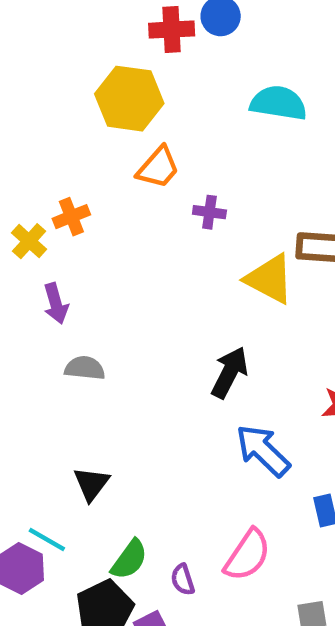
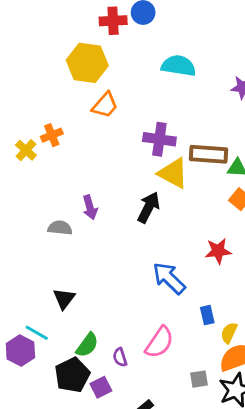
purple cross: (209, 212) -> (159, 139), moved, size x1.6
purple arrow: (56, 303) -> (90, 207), moved
black arrow: (229, 372) -> (149, 207), moved

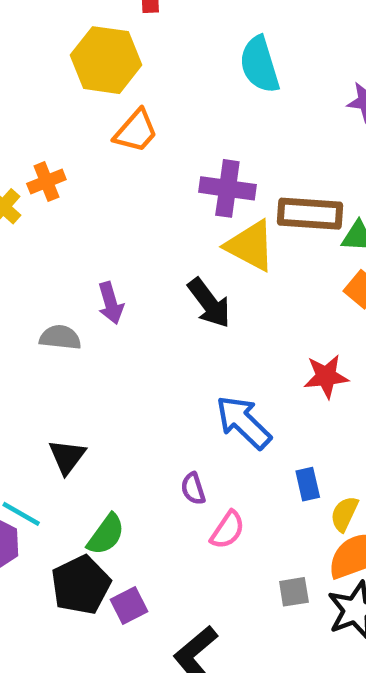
cyan semicircle: (179, 66) -> (260, 65), turned -116
black arrow: (149, 207) -> (209, 303), turned 116
pink semicircle: (159, 342) -> (227, 530), size x0.7
purple semicircle: (120, 357) -> (193, 489), moved

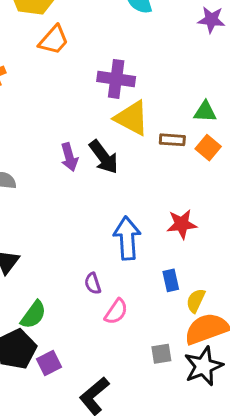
brown rectangle: (310, 214) -> (172, 140), moved, size x0.6
purple arrow: (111, 303) -> (69, 157), moved
red star: (326, 376) -> (182, 224), moved
blue arrow: (244, 422) -> (127, 238), turned 42

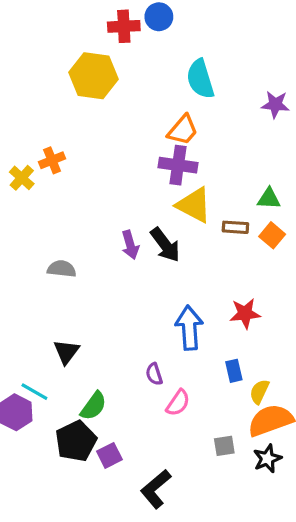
orange trapezoid: (54, 40) -> (183, 130), moved
black star: (204, 366) -> (267, 459), size x0.7

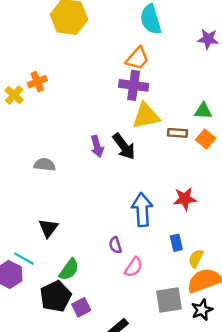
yellow triangle: (194, 205) -> (146, 116), turned -40
gray square: (224, 446) -> (169, 300), size x1.6

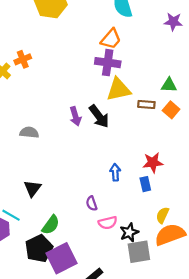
blue arrow: (142, 210) -> (115, 172), size x0.6
blue rectangle: (176, 243) -> (145, 184), moved
pink semicircle: (134, 267) -> (108, 223), turned 42
purple square: (81, 307) -> (61, 258), size x1.8
black star: (202, 310) -> (129, 232), moved

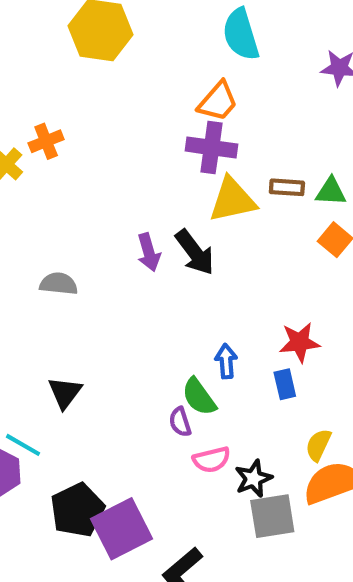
brown rectangle: (146, 104) -> (287, 187), moved
green semicircle: (51, 225) -> (199, 397), moved, turned 108

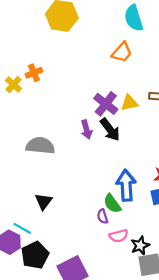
purple cross: (212, 148) -> (106, 104), moved, turned 30
yellow triangle: (232, 200) -> (129, 103), size x0.7
gray semicircle: (59, 284) -> (40, 146), size x1.5
blue arrow: (226, 361) -> (126, 185), size x1.8
black pentagon: (77, 510) -> (35, 255), moved

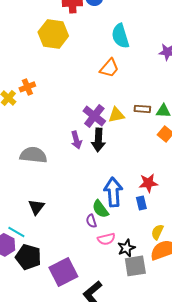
black arrow: (110, 130) -> (98, 140), turned 40
black pentagon: (35, 255) -> (28, 257), turned -30

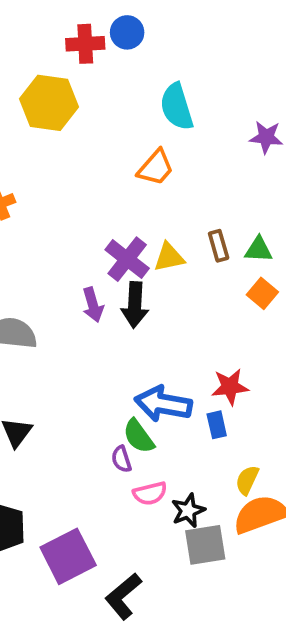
brown rectangle: (142, 109) -> (219, 246), turned 70
blue arrow: (113, 192) -> (163, 404), turned -76

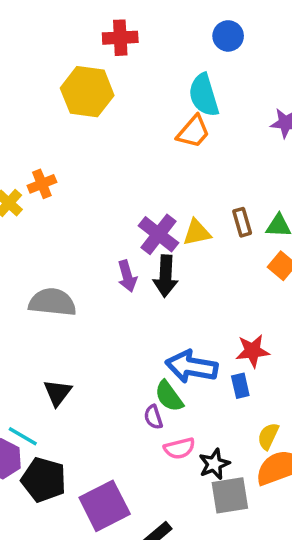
blue circle: (127, 32) -> (228, 36), moved
orange trapezoid: (156, 168) -> (193, 132), moved

